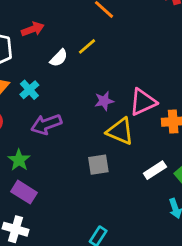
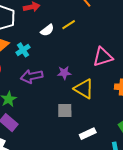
purple star: (104, 101) -> (64, 73), moved
pink triangle: (143, 102) -> (103, 57), moved
white rectangle: (155, 170) -> (88, 134), moved

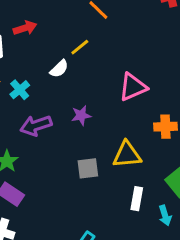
white semicircle: (47, 30) -> (59, 69), moved
yellow triangle: (84, 89) -> (127, 155), moved, turned -30
white rectangle: (88, 134) -> (137, 199), moved, turned -49

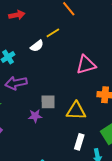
purple star: (81, 115) -> (35, 116), moved
gray square: (88, 168) -> (48, 102), moved

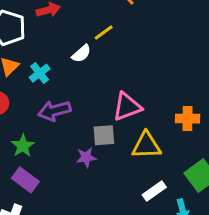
pink triangle: (86, 65) -> (127, 107), moved
white rectangle: (79, 142) -> (154, 191), turned 42

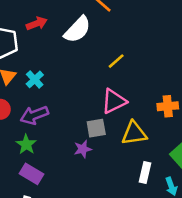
yellow line: (104, 33) -> (116, 61), moved
white semicircle: (81, 54) -> (77, 30), moved, size x1.6
purple arrow: (54, 111) -> (34, 115), moved
white rectangle: (154, 191) -> (145, 172), turned -36

